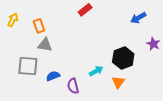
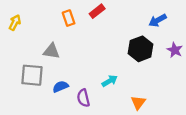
orange rectangle: (39, 26) -> (69, 18), moved
black hexagon: (123, 58) -> (140, 49), moved
orange triangle: (118, 82) -> (138, 103), moved

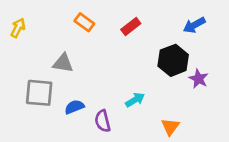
red rectangle: (97, 11) -> (131, 26), moved
orange rectangle: (69, 18) -> (84, 22), turned -35
purple star: (175, 50) -> (199, 79), moved

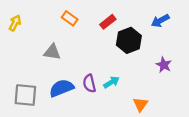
black hexagon: (173, 60) -> (129, 40), moved
gray square: (39, 93) -> (25, 95), moved
blue semicircle: (74, 107) -> (61, 88), size x1.5
purple semicircle: (103, 121) -> (89, 83), moved

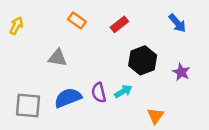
blue arrow: (160, 21) -> (177, 23), turned -102
black hexagon: (129, 40) -> (143, 60), moved

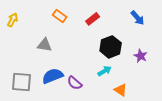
cyan arrow: (123, 91) -> (105, 71), moved
purple semicircle: (99, 93) -> (75, 83), moved, turned -35
orange triangle: (155, 116) -> (121, 90), turned -32

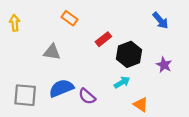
red rectangle: (93, 19) -> (103, 39), moved
yellow arrow: (13, 20) -> (15, 23), turned -32

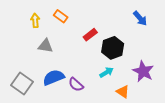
yellow arrow: (15, 23) -> (35, 20), moved
purple star: (164, 65) -> (143, 71), moved, size x1.5
gray square: (25, 95) -> (22, 84), turned 30

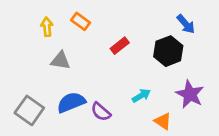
black hexagon: (113, 48) -> (168, 51), moved

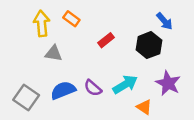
yellow arrow: (47, 27) -> (42, 24), size x1.5
cyan arrow: (141, 96) -> (125, 84), size x1.5
purple semicircle: (101, 112) -> (93, 88), moved

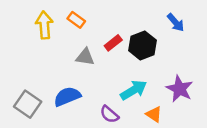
black hexagon: (149, 45) -> (143, 45), moved
gray triangle: (54, 53) -> (85, 57), moved
purple semicircle: (93, 88) -> (109, 114), moved

